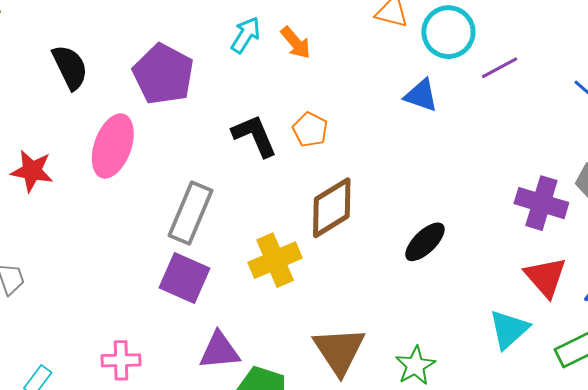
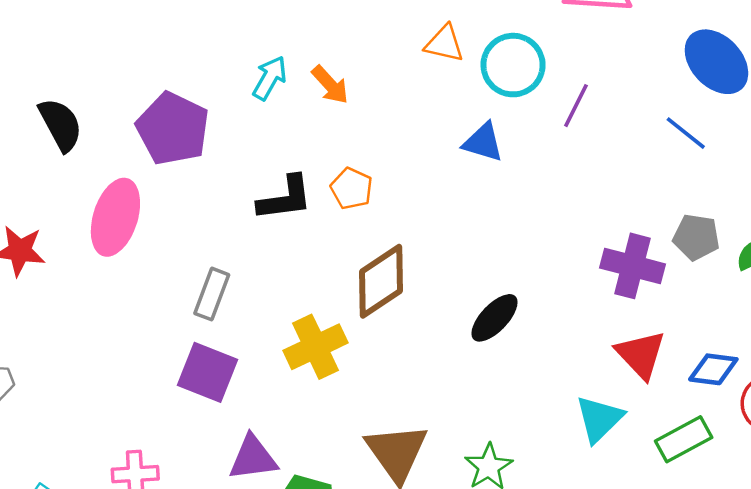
purple line: (500, 68) -> (576, 106), turned -33
black L-shape: (254, 136) -> (285, 198), turned 108
gray rectangle: (190, 213) -> (212, 294), size x0.7

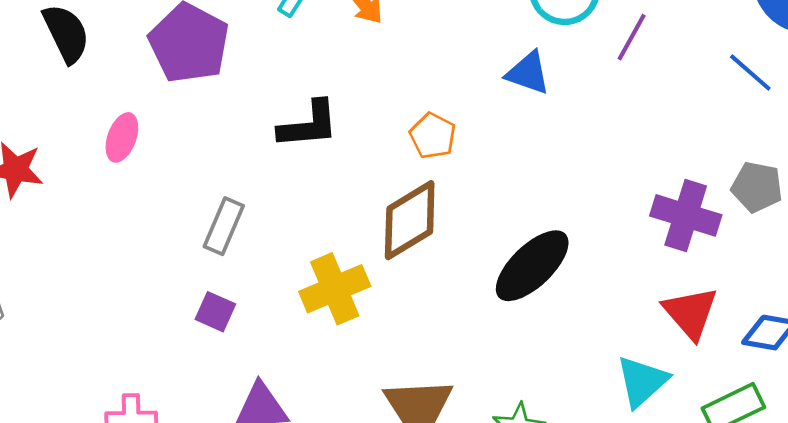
orange pentagon: (352, 188) -> (433, 136), moved
pink ellipse: (115, 217) -> (122, 137), size x0.6
black ellipse: (495, 318) -> (532, 266), size x1.4
purple square: (208, 372) -> (215, 312), size x0.6

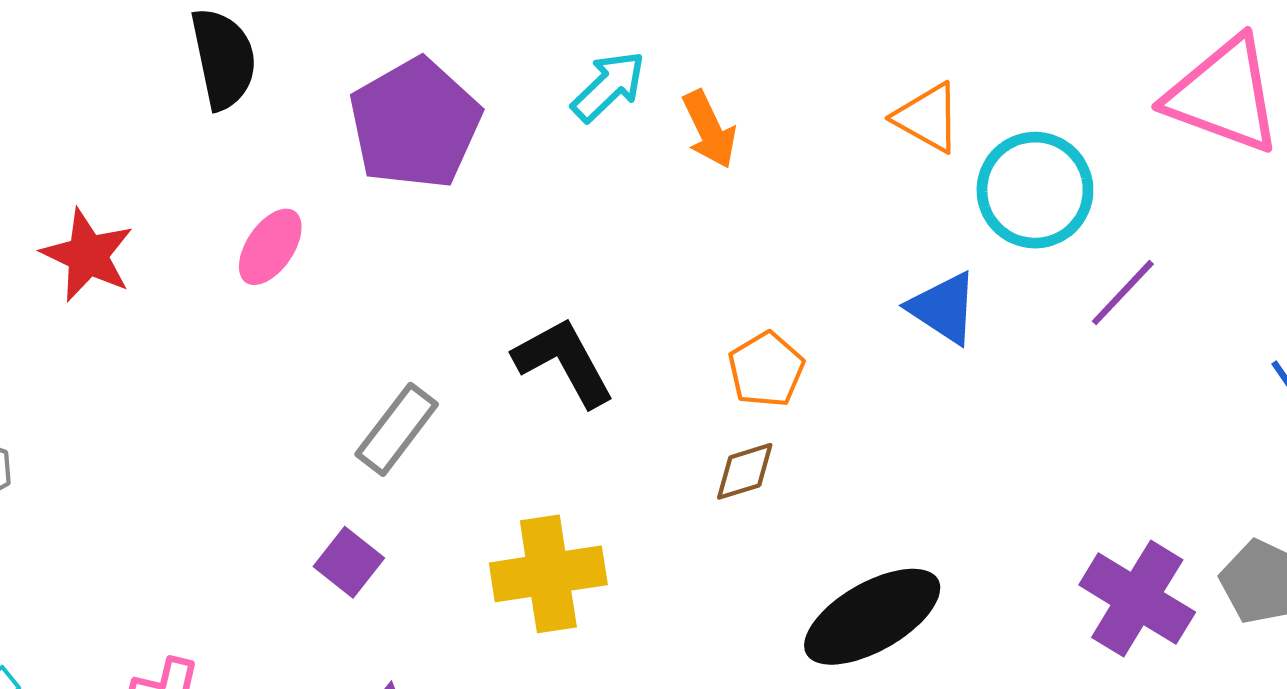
black L-shape: (309, 125) -> (564, 362), moved, turned -128
brown diamond: (410, 220) -> (745, 471), moved, size x0.5

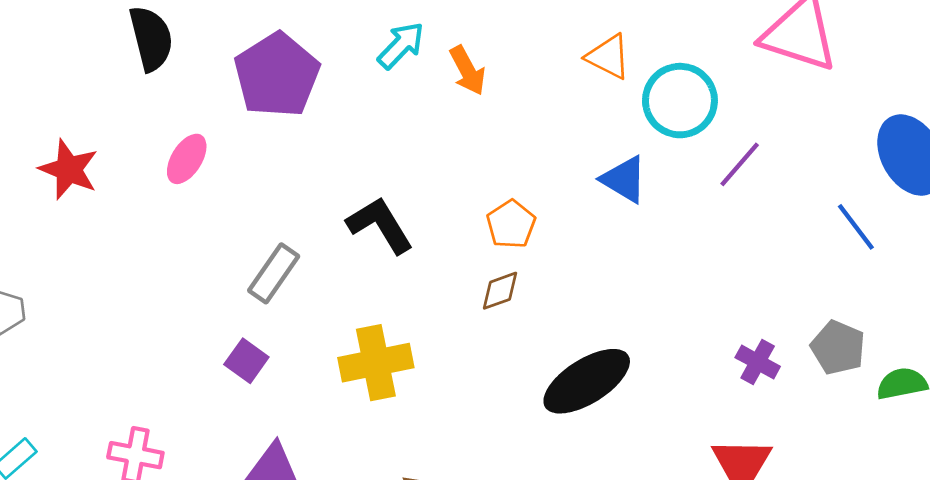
purple cross: (1137, 599) -> (758, 362), size x0.6

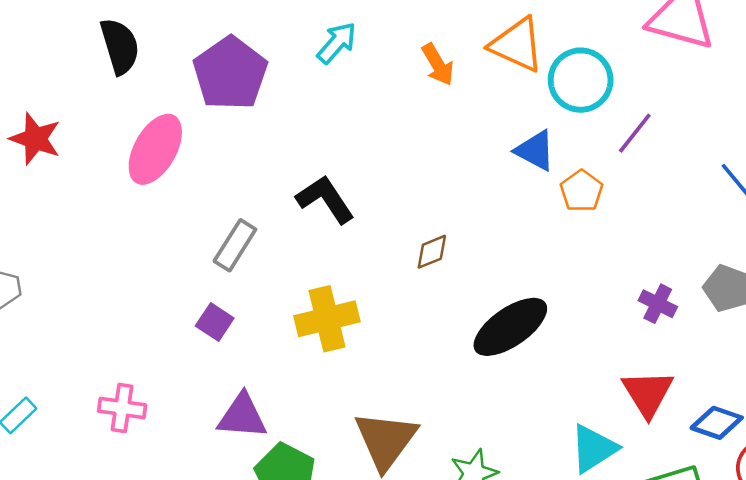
orange triangle: (608, 57) -> (517, 45), size x1.4
orange arrow: (468, 71) -> (438, 65), moved
pink ellipse: (187, 159) -> (155, 149), size x1.6
red star: (69, 169) -> (35, 139), moved
orange pentagon: (511, 224) -> (582, 191), moved

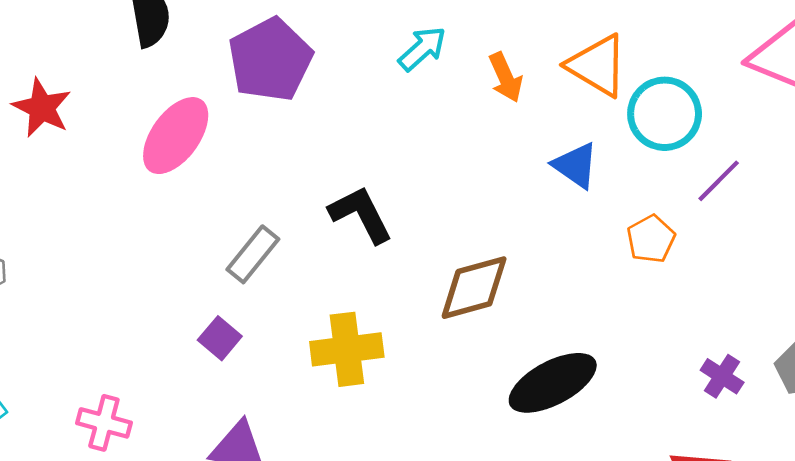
cyan arrow: (337, 43) -> (422, 49), moved
blue triangle: (535, 151) -> (576, 165), moved
brown diamond: (432, 252) -> (474, 288), size x1.8

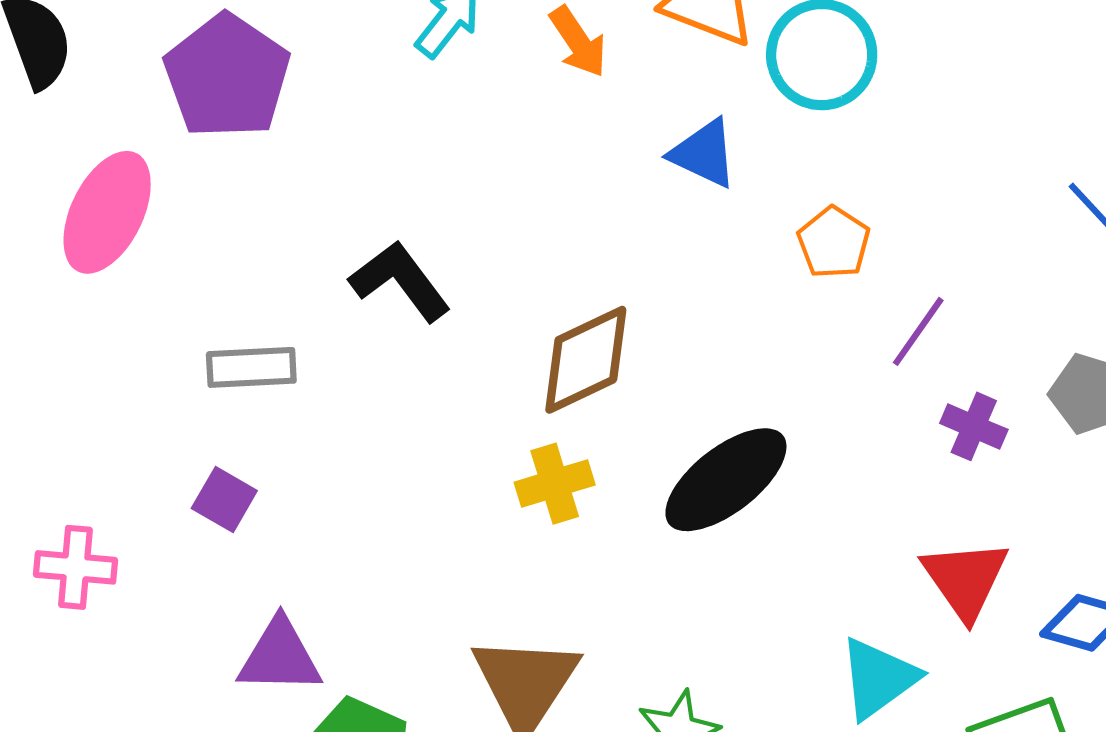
purple line: (719, 181) -> (918, 331), moved
gray rectangle: (253, 254) -> (251, 367), turned 58
yellow cross: (347, 349) -> (555, 484), moved, size x0.7
pink cross: (104, 423) -> (76, 567), moved

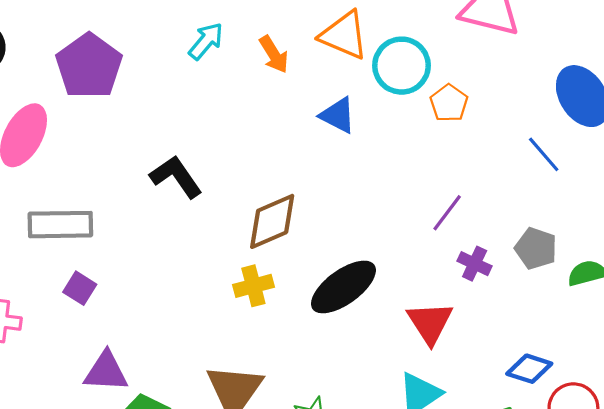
orange pentagon: (834, 243) -> (449, 103), moved
gray rectangle: (251, 367) -> (60, 225), moved, size x1.4
red triangle: (965, 579) -> (430, 323), moved

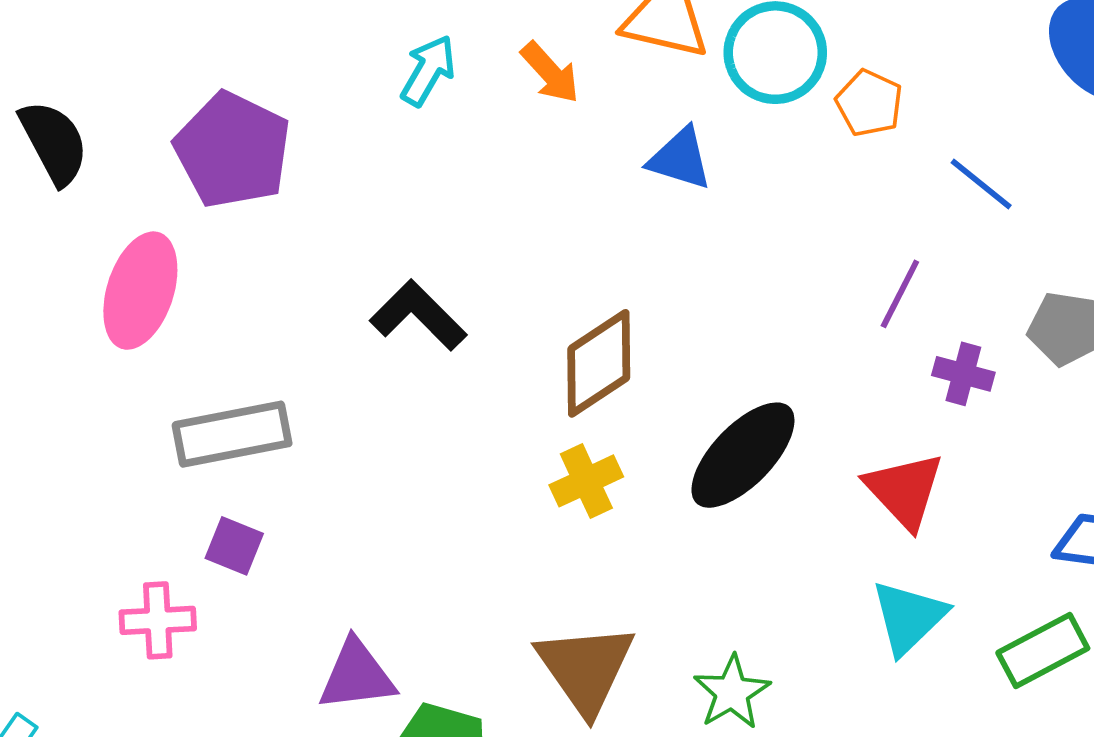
blue line: (544, 154) -> (981, 184), moved
purple square: (80, 288) -> (234, 546), moved

